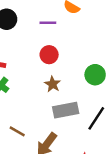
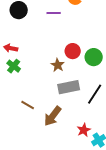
red circle: (49, 55) -> (73, 51), moved

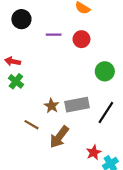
purple line: (54, 13) -> (54, 35), moved
red circle: (73, 51) -> (81, 39), moved
brown star: (58, 65) -> (51, 106), moved

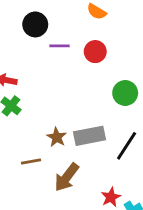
black circle: (21, 19) -> (35, 24), moved
brown line: (31, 125) -> (31, 162), turned -40

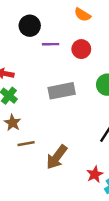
gray rectangle: (89, 136) -> (62, 91), moved
brown star: (57, 137) -> (13, 123), moved

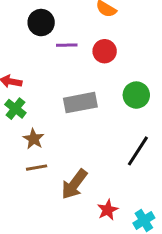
brown star: (13, 123) -> (34, 139), moved
red star: (95, 174) -> (108, 210), moved

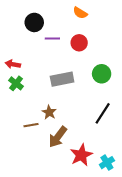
brown star: (34, 139) -> (49, 112), moved
red star: (108, 210) -> (81, 155), size x1.5

